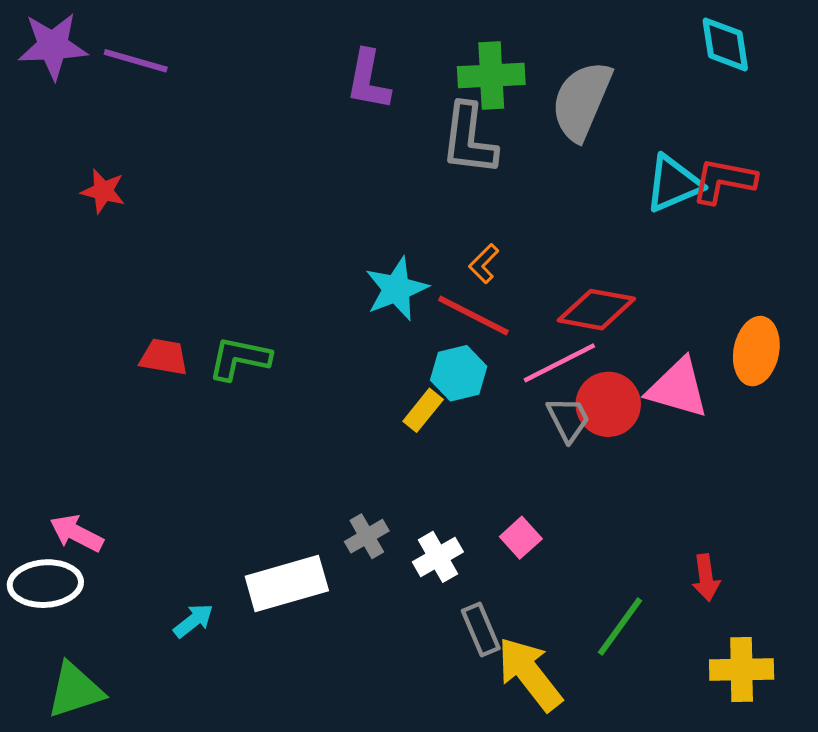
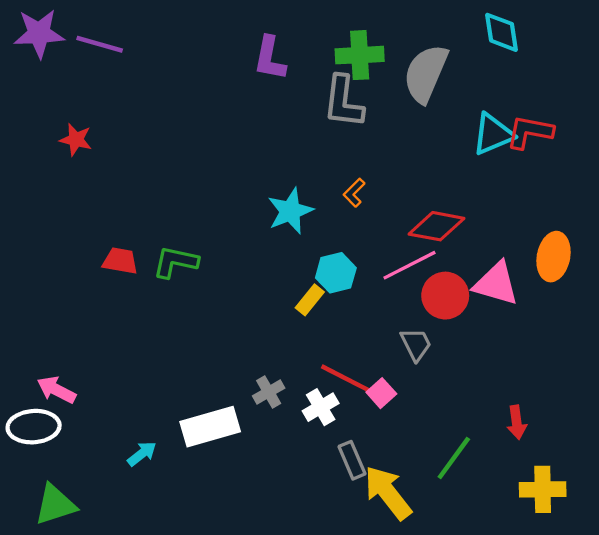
cyan diamond: (725, 44) -> (502, 32), moved
red line: (473, 315) -> (347, 379), moved
gray trapezoid: (568, 419) -> (416, 344), moved

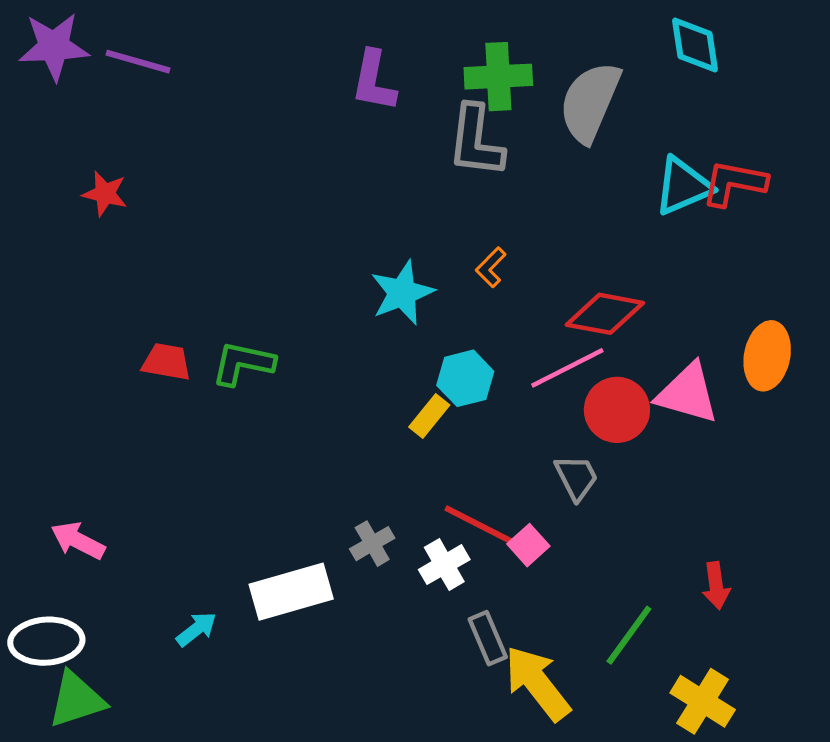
white ellipse: (34, 427) -> (46, 641), moved
yellow cross: (543, 489) -> (703, 701), moved, turned 33

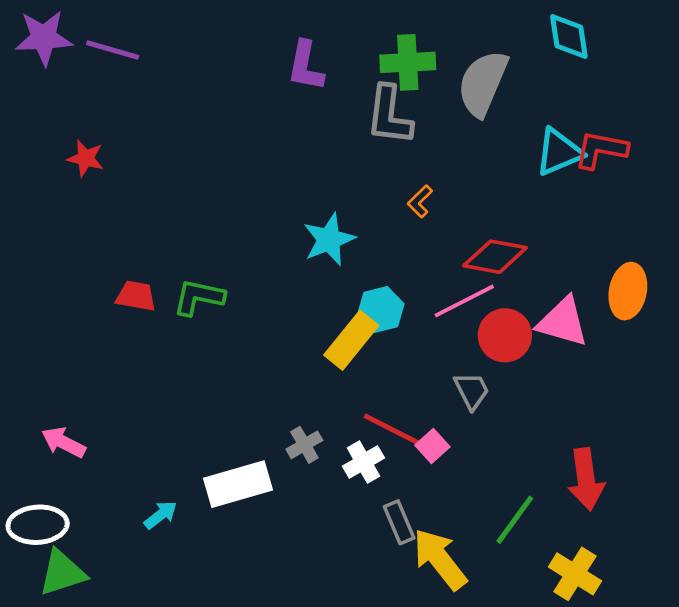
orange L-shape: (491, 267) -> (420, 201), moved
yellow rectangle: (429, 416) -> (351, 340), size x1.6
red arrow: (716, 586) -> (586, 479), size x1.6

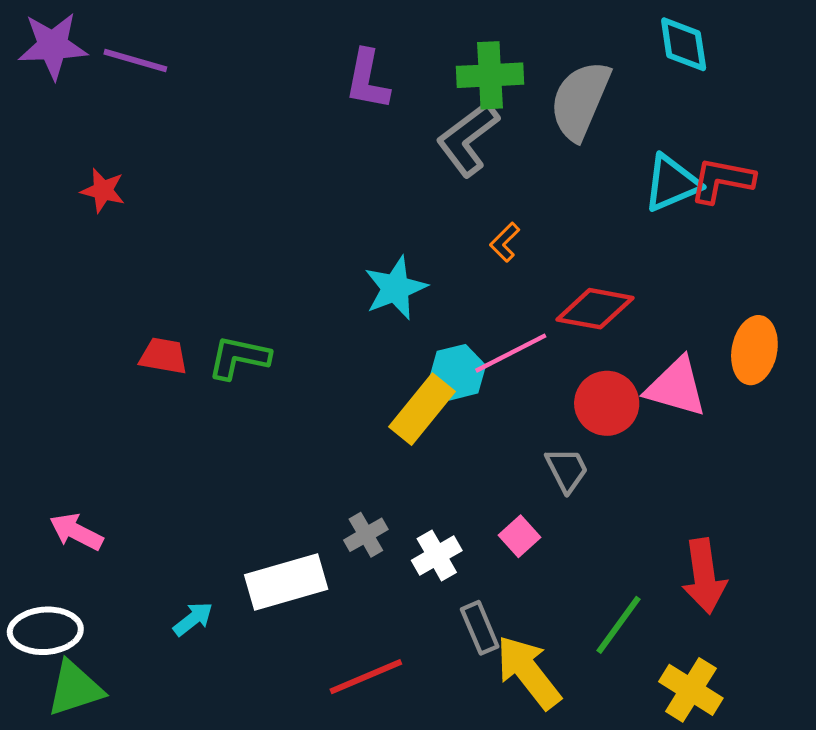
gray L-shape: (389, 115) -> (468, 139), turned 46
pink line: (464, 301) -> (511, 353), moved
red line: (393, 430) -> (366, 677), moved, turned -50

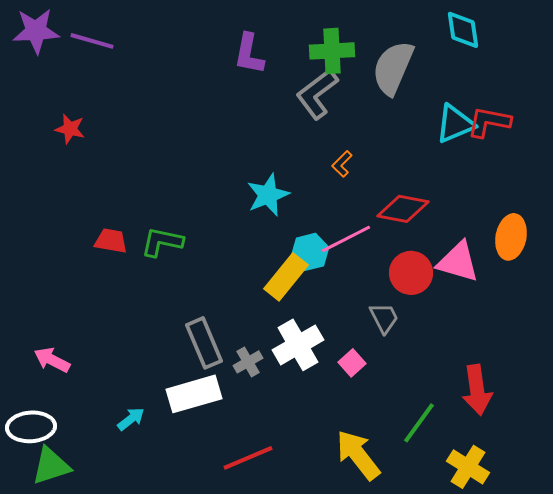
white cross: (437, 555) -> (298, 345), moved, size x1.5
gray rectangle: (480, 628) -> (204, 343), moved, size x1.4

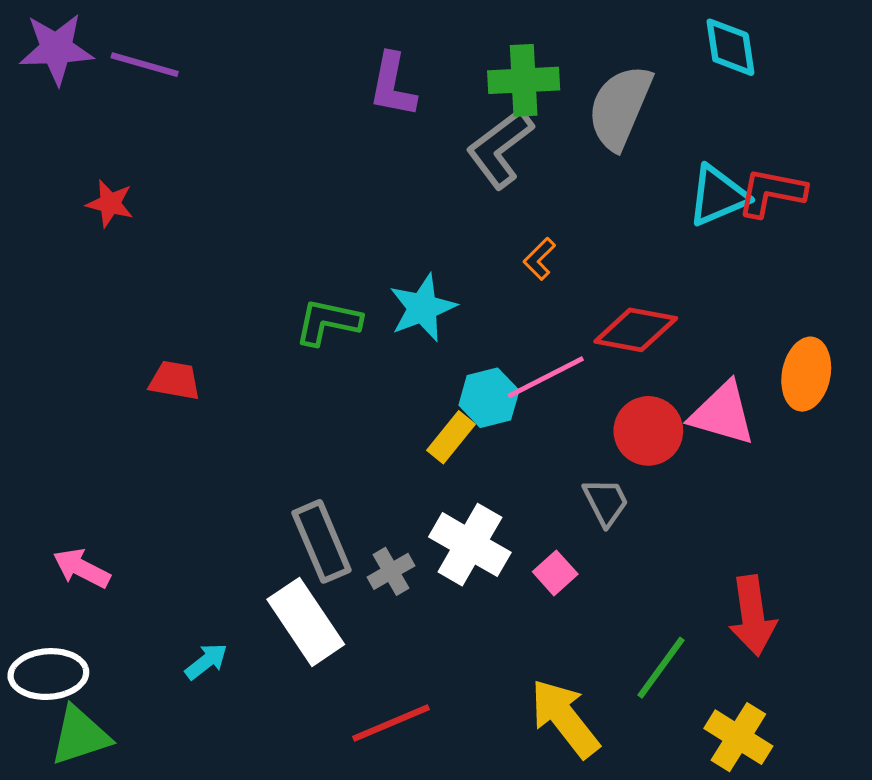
green L-shape: (162, 242) -> (328, 322), moved
yellow rectangle: (286, 277) -> (451, 437), size x0.7
white cross: (298, 345) -> (470, 545), turned -30
white rectangle: (194, 394) -> (306, 622), turned 72

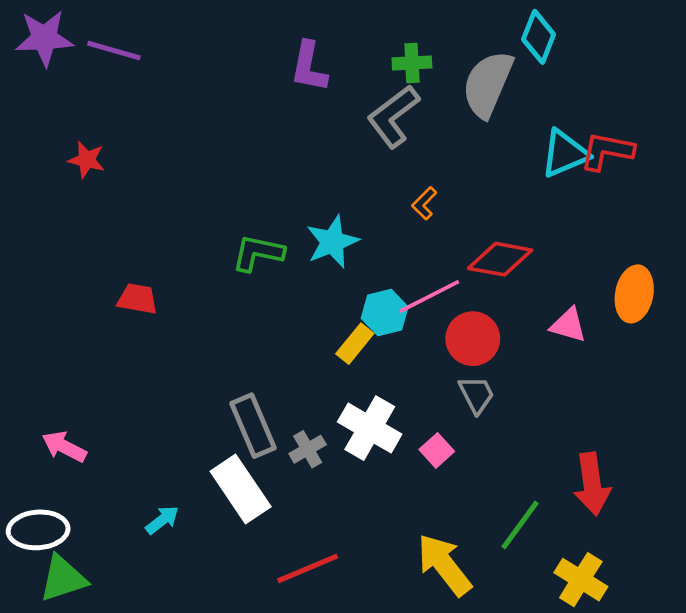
cyan diamond: (730, 47) -> (539, 37), moved, turned 30
green cross: (524, 80) -> (412, 63), size x0.7
pink triangle: (723, 414) -> (568, 325), size x0.7
red circle: (648, 431) -> (473, 339), moved

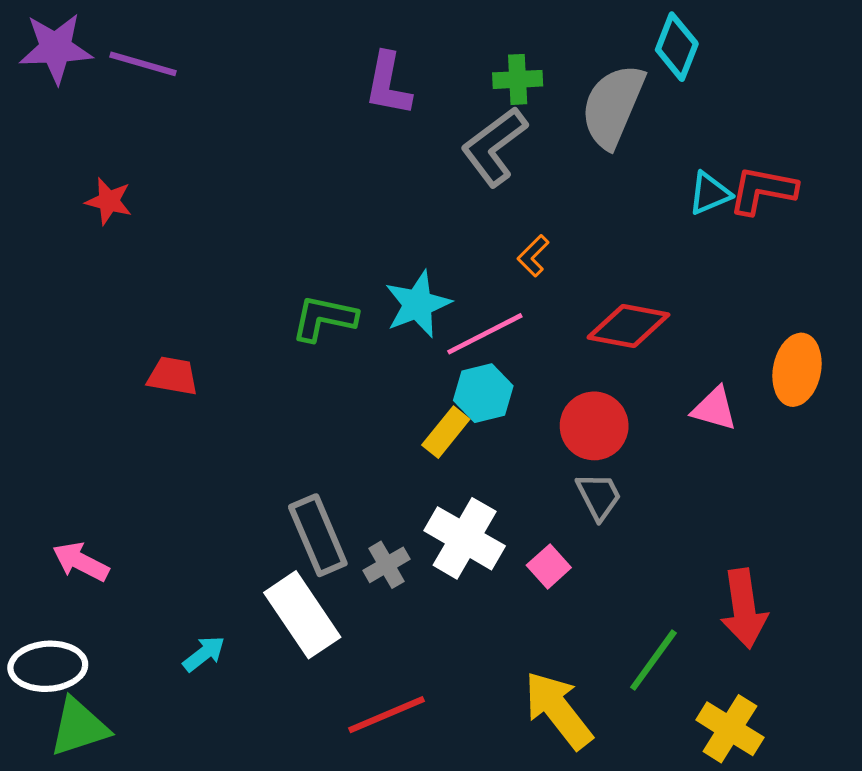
cyan triangle: (565, 154) -> (710, 193), size x0.7
pink line: (429, 296) -> (485, 334), moved

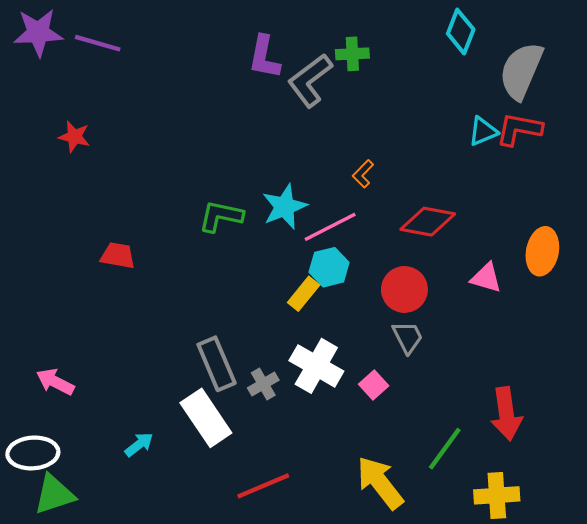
gray semicircle: (613, 106) -> (521, 71), moved
gray L-shape: (494, 147) -> (310, 80), moved
yellow cross: (730, 729) -> (497, 495), turned -36

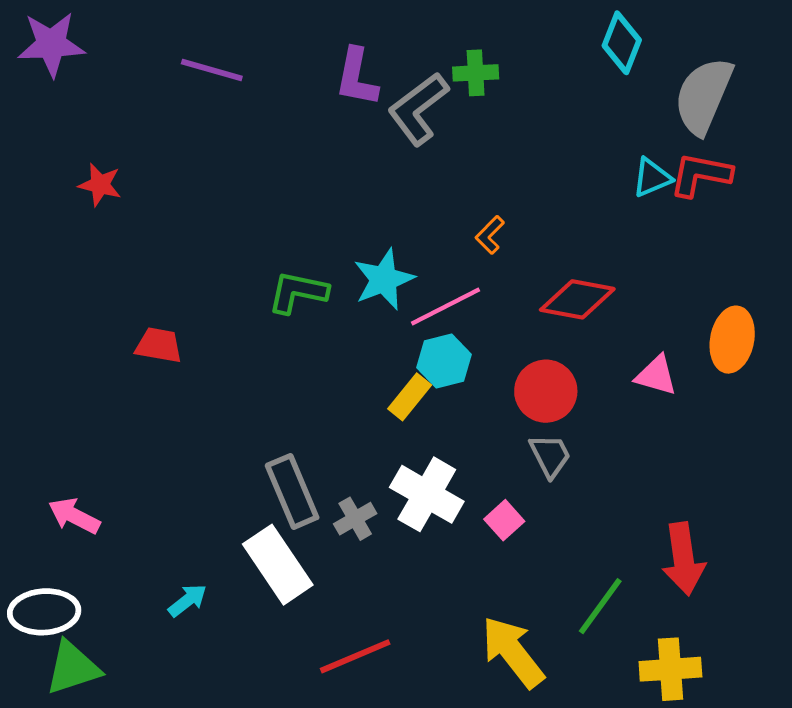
purple line: (98, 43) -> (212, 70), moved

